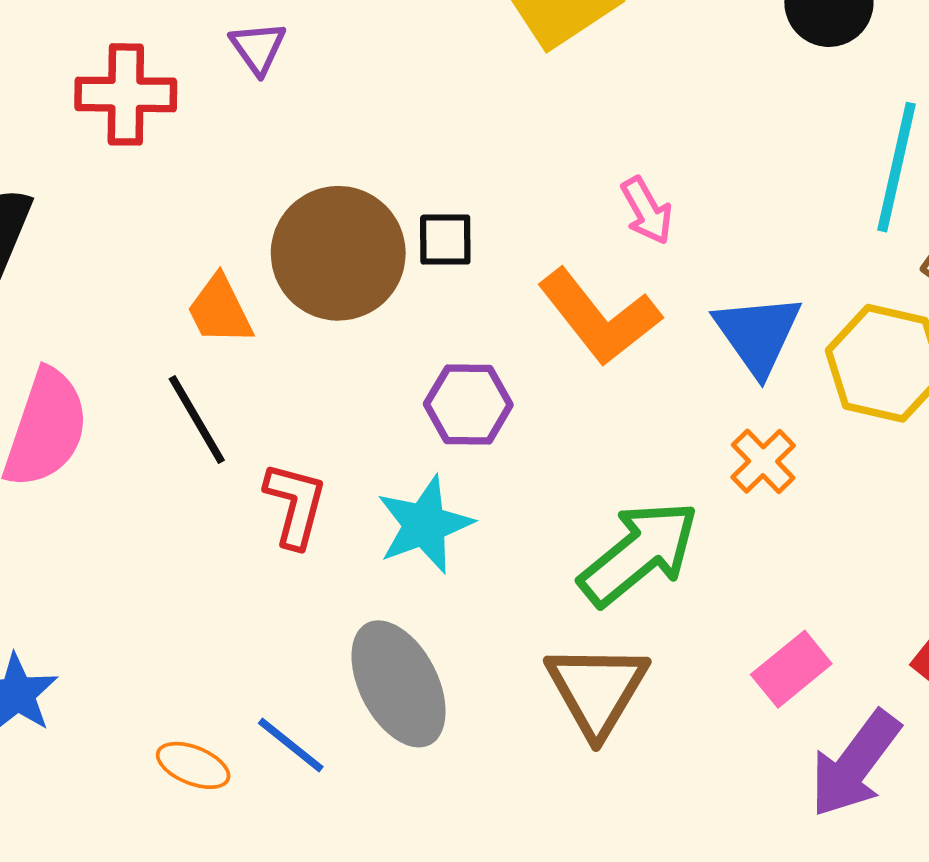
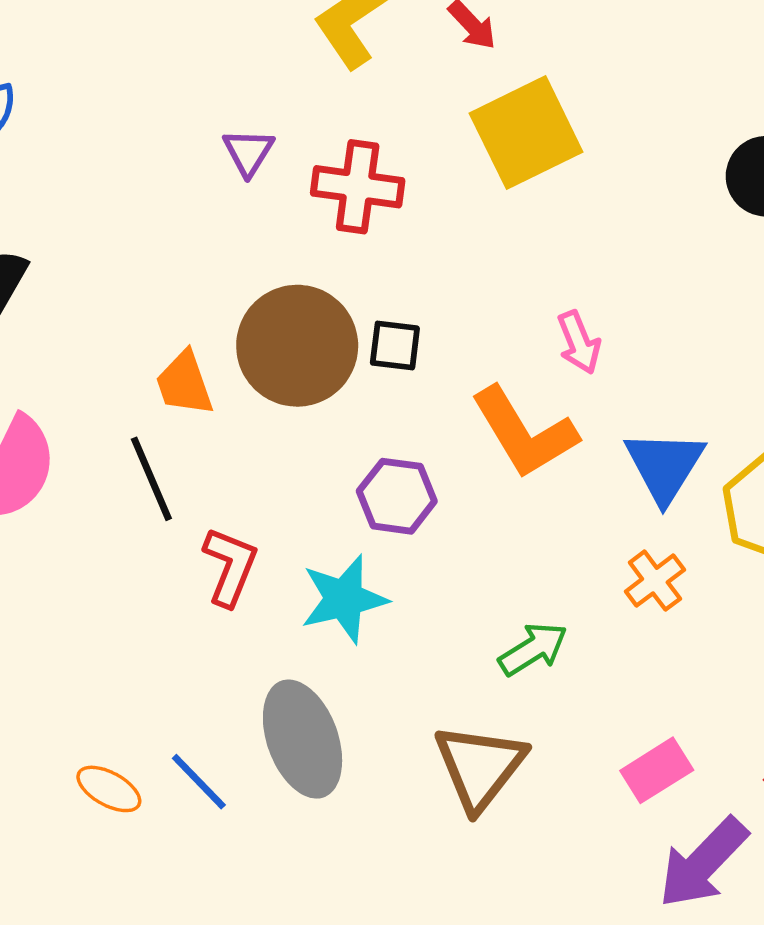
red cross: (126, 94) -> (358, 187), moved
green arrow: (639, 553) -> (533, 649), size x0.6

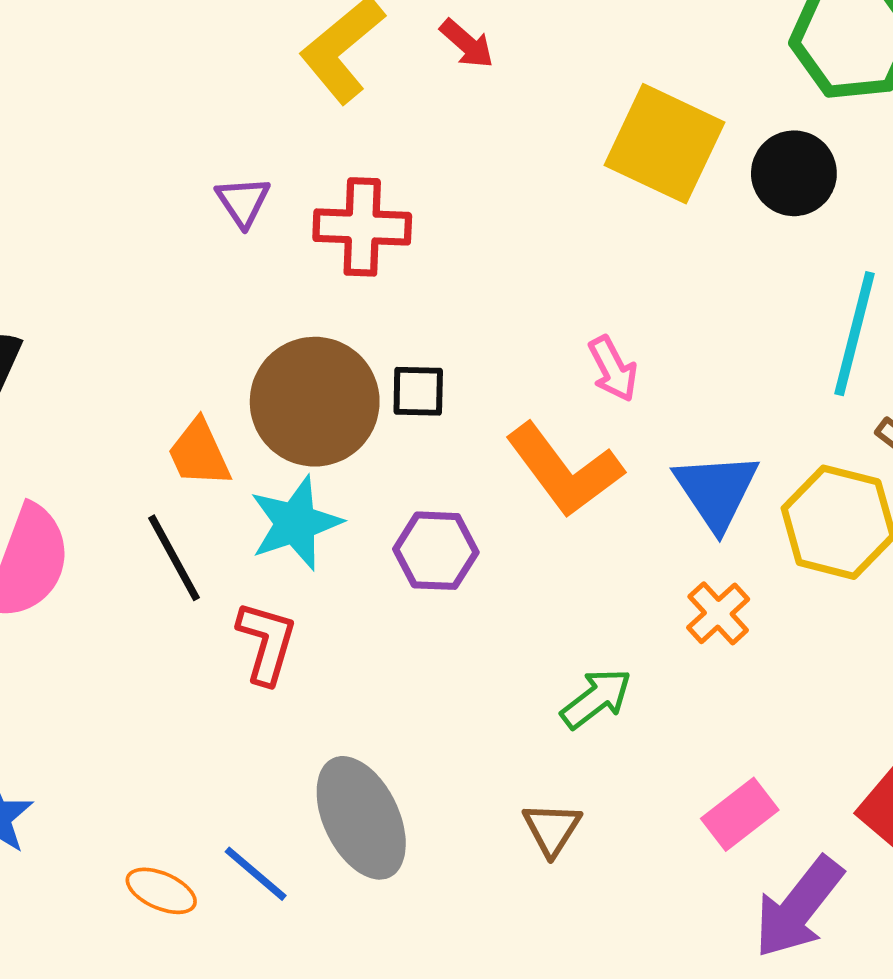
yellow square: (526, 133) -> (665, 144), moved, turned -33
cyan star: (344, 599) -> (296, 523), moved
brown triangle: (480, 767) -> (552, 829), size x0.6

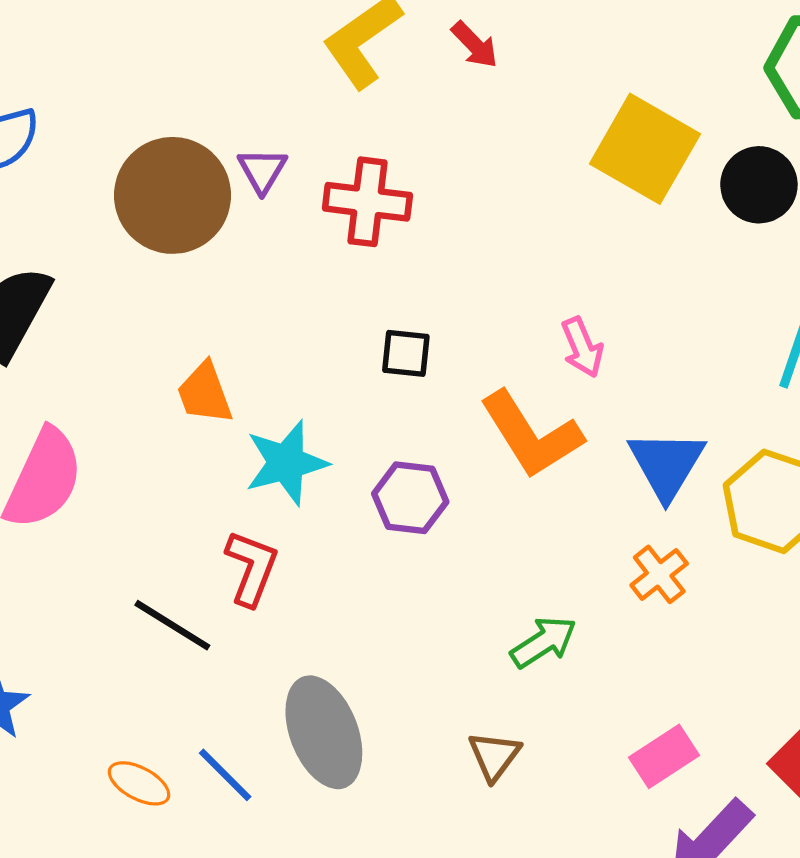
brown circle: (315, 402) -> (173, 195), moved
black line: (174, 558) -> (172, 625), moved, turned -34

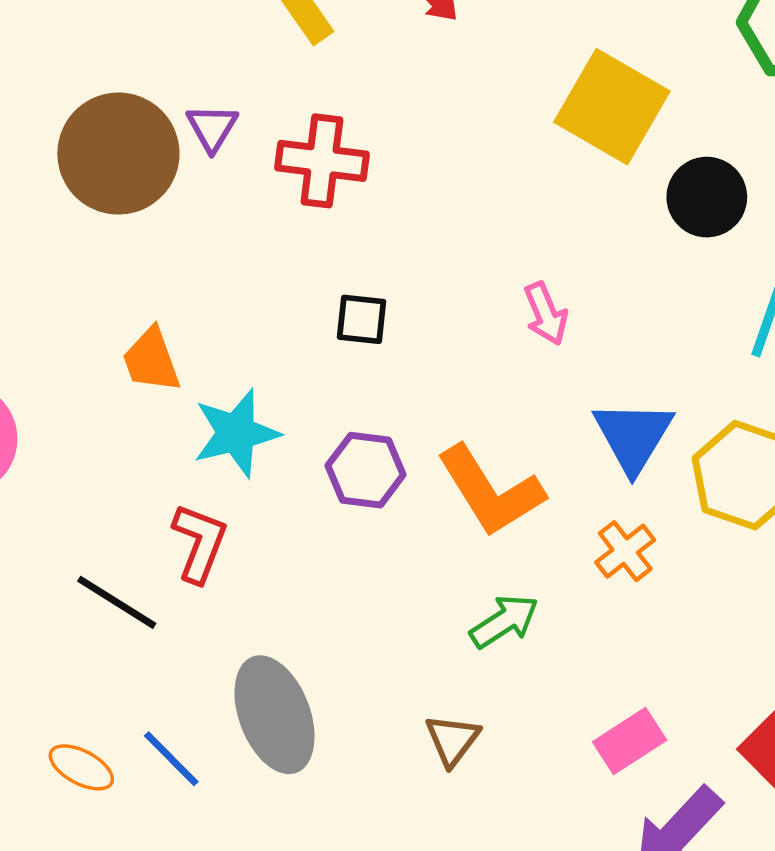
black circle: (759, 185) -> (707, 197), moved
orange L-shape: (531, 435) -> (491, 491), moved

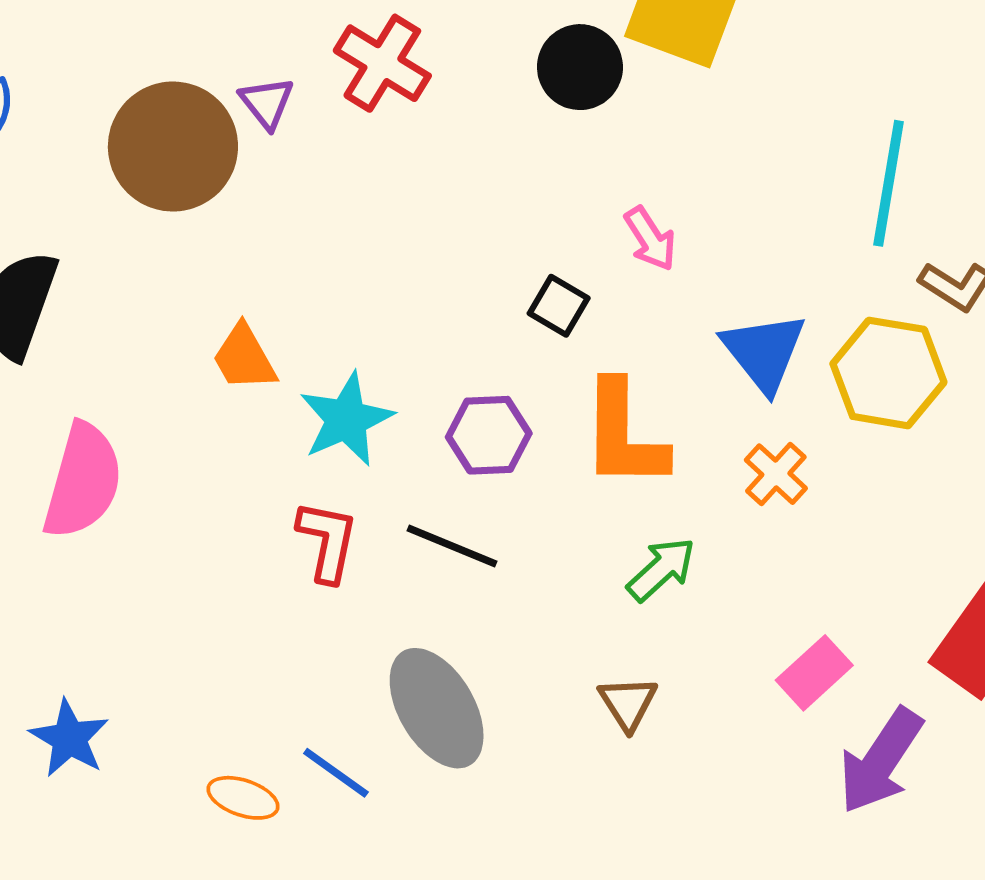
red cross: (322, 161) -> (382, 63), moved, turned 34
black circle: (707, 197) -> (580, 67), moved
black square: (362, 319) -> (559, 306), moved, turned 34
orange L-shape: (491, 491) -> (624, 435), turned 42
black line: (117, 602) -> (452, 546), moved

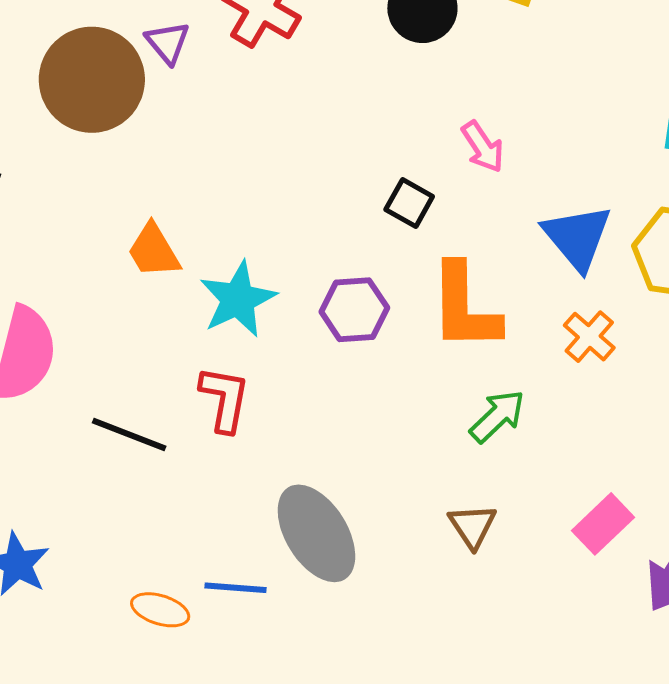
black line: (452, 546) -> (129, 435), moved
pink rectangle: (814, 673) -> (603, 524), moved
blue line: (336, 773) -> (235, 588), turned -30

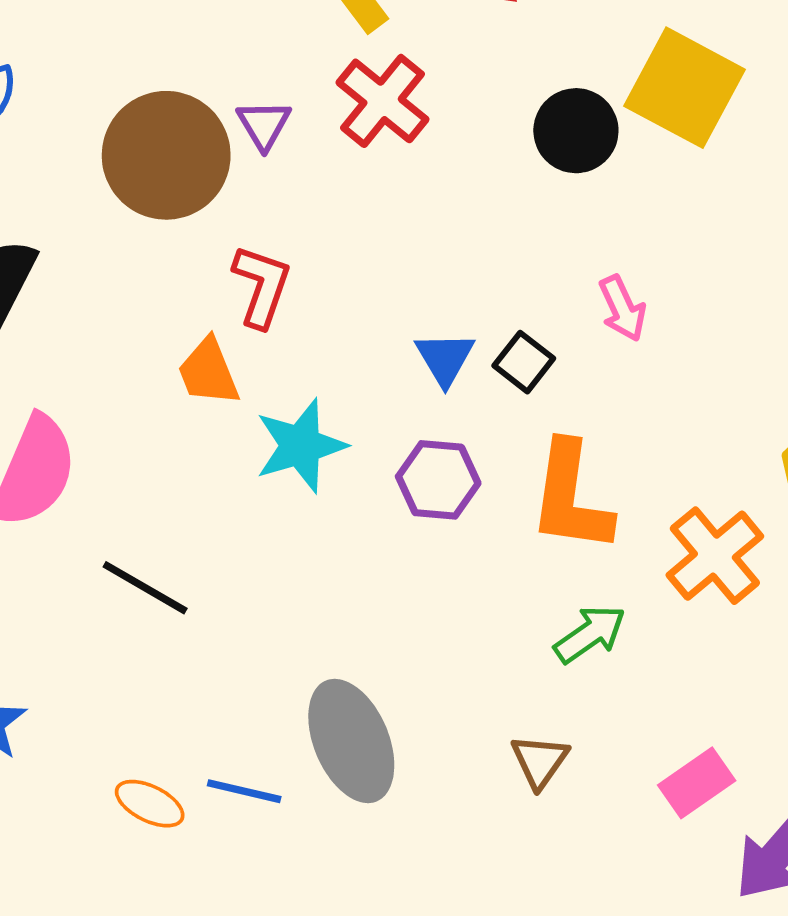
blue triangle: (577, 237) -> (445, 358), moved, size x0.7
orange cross: (589, 337) -> (715, 556), size x1.5
red L-shape: (225, 399) -> (262, 286), moved

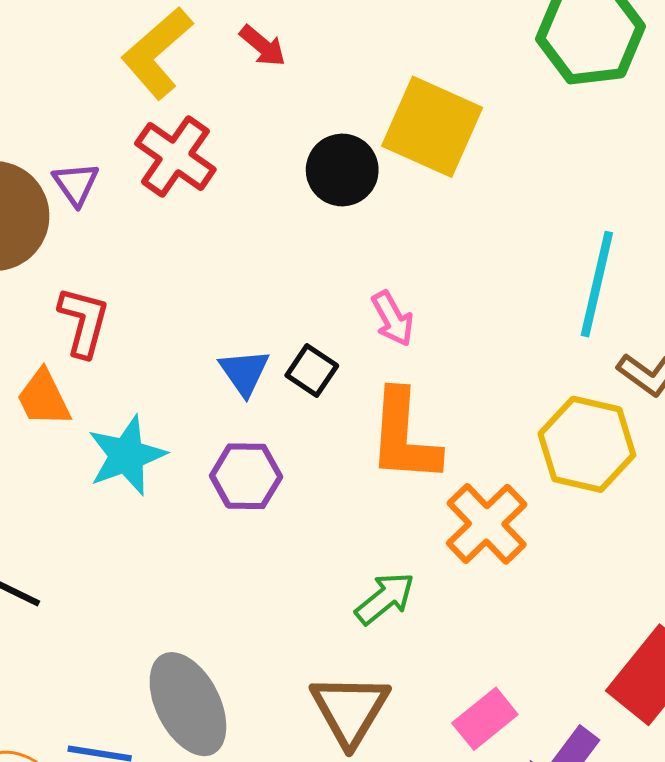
orange L-shape: (571, 497) -> (404, 436), moved
brown triangle: (540, 761) -> (350, 710), size x1.6

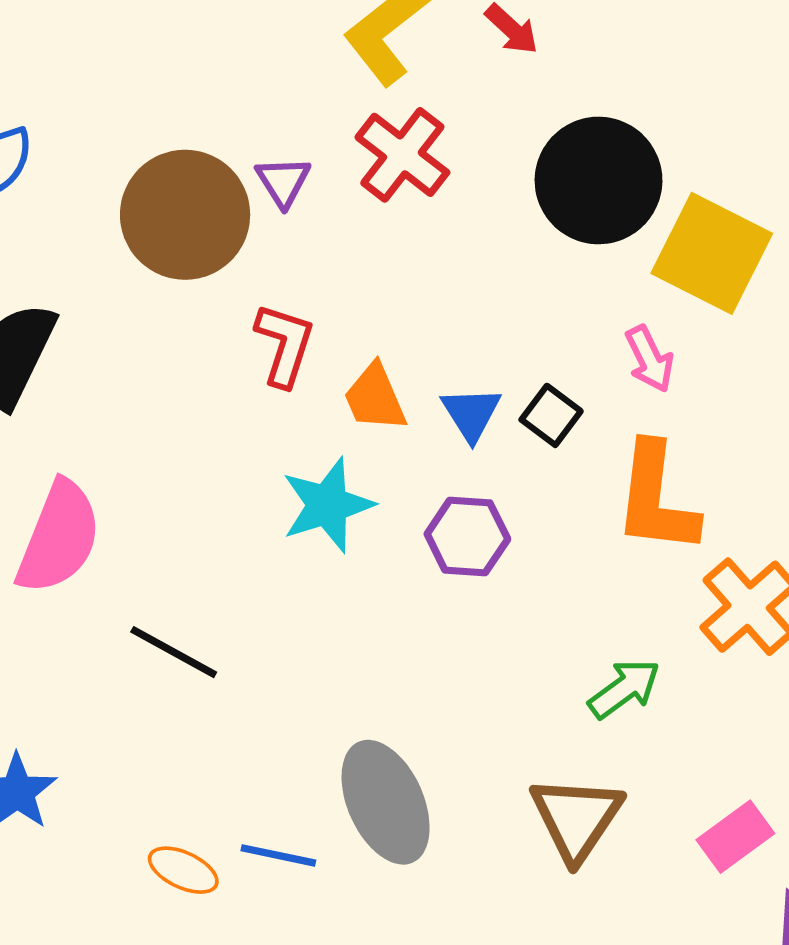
yellow square: (432, 127) -> (712, 253), moved
black circle: (342, 170) -> (599, 180), size x1.5
orange trapezoid: (44, 398) -> (375, 398), moved

